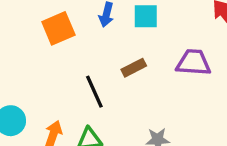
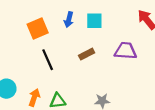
black line: (94, 92) -> (48, 60), moved

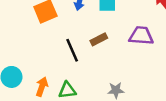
black line: (48, 60) -> (72, 50), moved

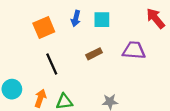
black line: (72, 50) -> (52, 64), moved

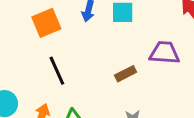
brown rectangle: (94, 54) -> (126, 74), moved

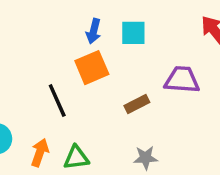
orange square: (46, 23) -> (92, 68), moved

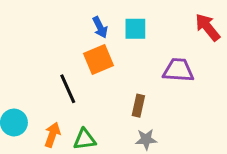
blue arrow: (94, 31) -> (100, 27), turned -40
brown rectangle: (137, 104) -> (138, 106), moved, turned -50

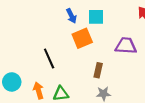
orange square: (98, 59) -> (82, 38), moved
orange arrow: (52, 135) -> (38, 91), turned -35

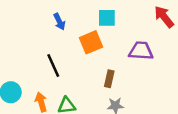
blue arrow: (71, 16) -> (59, 22), moved

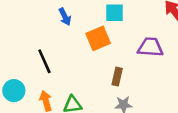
black line: (53, 65) -> (44, 61), moved

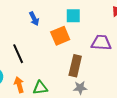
brown rectangle: (117, 77) -> (75, 66), size x1.5

